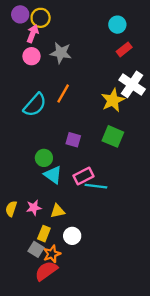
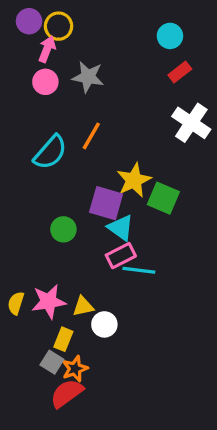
yellow star: (113, 100) -> (134, 180), moved
purple square: (73, 140) -> (106, 203), size x1.5
cyan triangle: (53, 175) -> (121, 228), moved
pink star: (34, 208) -> (49, 301), size x1.5
white circle: (72, 236) -> (104, 324), moved

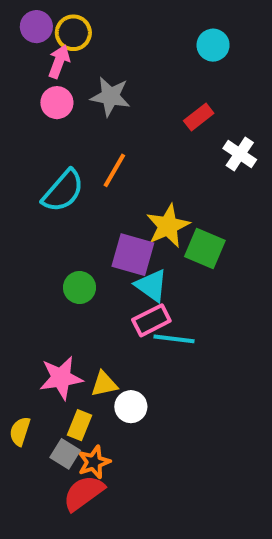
red rectangle: (180, 72) -> (199, 117), moved
white cross: (191, 123) -> (240, 154), size x0.7
yellow semicircle: (16, 303) -> (20, 431), moved

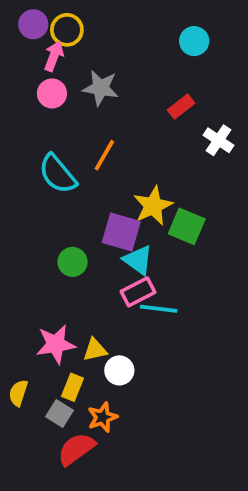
cyan semicircle: (63, 191) -> (58, 174), turned 99
orange star: (94, 462) -> (102, 417), moved

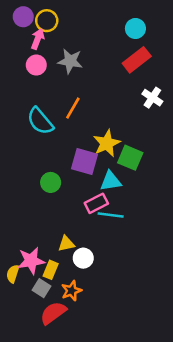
red rectangle: (181, 107) -> (137, 60), moved, size x1.5
cyan triangle: (138, 260) -> (111, 181), moved, turned -45
pink star: (56, 344) -> (31, 261), moved

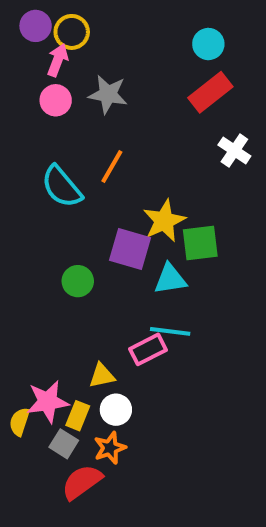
green square: (130, 158) -> (200, 243), turned -30
pink rectangle: (96, 203) -> (148, 349), moved
white circle: (83, 258) -> (116, 410), moved

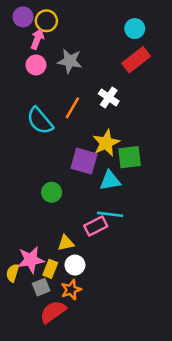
white cross: (234, 151) -> (109, 97), moved
green circle: (78, 281) -> (52, 192), moved
gray square: (64, 444) -> (41, 287), turned 36

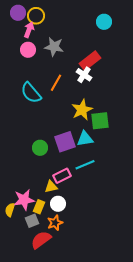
red rectangle: (136, 60) -> (90, 61), moved
purple square: (84, 161) -> (65, 142), moved, turned -35
cyan line: (110, 214) -> (85, 165), turned -30
pink rectangle: (96, 226) -> (62, 176), moved

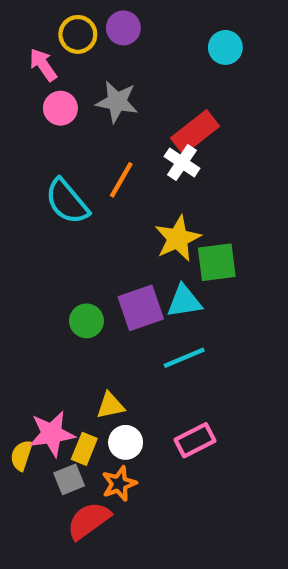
purple circle: (18, 13) -> (123, 28), moved
pink arrow: (29, 30) -> (43, 65), moved, turned -56
pink rectangle: (62, 176) -> (195, 440), moved

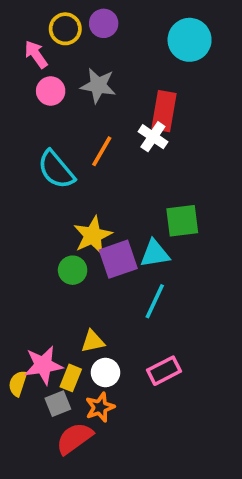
cyan circle: (225, 47) -> (190, 40), size x1.5
red rectangle: (195, 132) -> (164, 111), turned -42
yellow star: (178, 238) -> (93, 235), moved
cyan line: (184, 358) -> (155, 301), turned -42

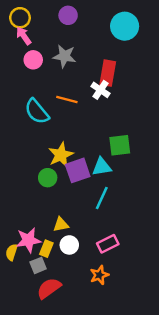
yellow circle: (65, 29) -> (20, 18), moved
orange line: (102, 151) -> (67, 100), turned 75
orange star: (100, 407) -> (99, 275), moved

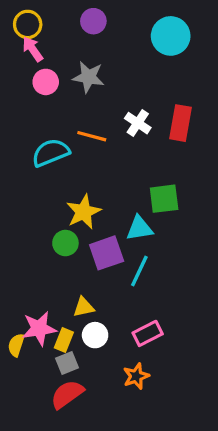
red rectangle: (108, 73) -> (181, 123), moved
cyan semicircle: (37, 112) -> (51, 153), turned 108
purple square: (78, 170) -> (107, 253), moved
gray square: (38, 265) -> (67, 363), moved

